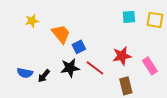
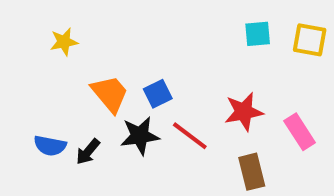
orange trapezoid: (61, 34) -> (110, 94), moved

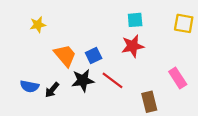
cyan square: (258, 34) -> (135, 20), moved
red star: (244, 112) -> (133, 46), moved

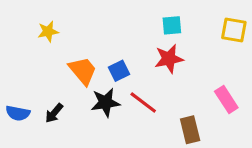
blue semicircle: (30, 86) -> (18, 113), moved
black arrow: (52, 90) -> (54, 113), moved

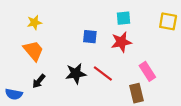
orange trapezoid: (83, 71) -> (33, 51), moved
blue square: (119, 71) -> (90, 37), moved, turned 32
pink rectangle: (226, 100) -> (147, 71), moved
blue semicircle: (18, 113) -> (14, 94), moved

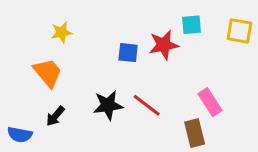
cyan square: (124, 18) -> (191, 25), moved
yellow star: (34, 22) -> (62, 32), moved
red star: (121, 42) -> (164, 45), moved

